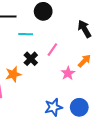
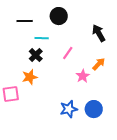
black cross: (31, 59) -> (36, 55), moved

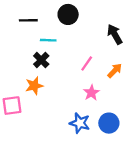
pink line: (68, 53) -> (87, 64), moved
pink star: (83, 76) -> (91, 93), moved
blue star: (69, 109) -> (80, 123), turned 30

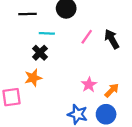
black arrow: (115, 34) -> (112, 39), moved
pink line: (87, 64) -> (87, 37), moved
orange arrow: (115, 71) -> (112, 90), moved

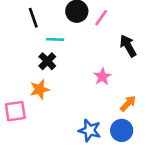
black line: (27, 14) -> (33, 18), turned 72
pink line: (87, 37) -> (101, 18), moved
pink star: (89, 85) -> (102, 77), moved

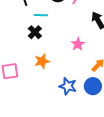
orange star: (40, 89) -> (42, 61), moved

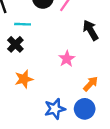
blue star: (68, 86) -> (55, 109), turned -30

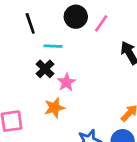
pink star: (67, 59) -> (66, 82), moved

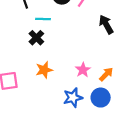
pink star: (66, 82) -> (83, 70), moved

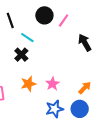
cyan line: (43, 19) -> (27, 38), turned 32
pink star: (83, 70) -> (53, 84), moved

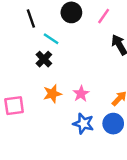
pink line: (64, 20) -> (104, 16), moved
blue star: (55, 109) -> (83, 124), turned 30

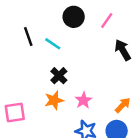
black line: (31, 18) -> (28, 36), moved
black cross: (44, 59) -> (59, 76), moved

